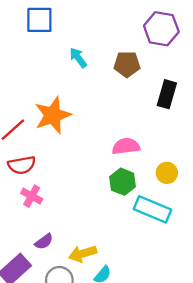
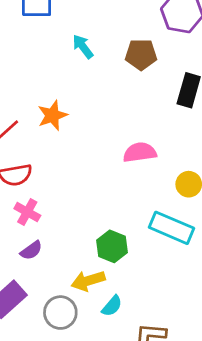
orange star: (53, 115) -> (52, 115), size x0.7
green hexagon: (123, 182) -> (112, 246), moved
purple semicircle: (44, 242) -> (31, 250), moved

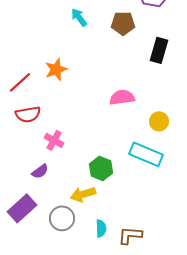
pink cross: (27, 212) -> (54, 140), moved
cyan semicircle: (112, 306) -> (101, 228), moved, turned -42

